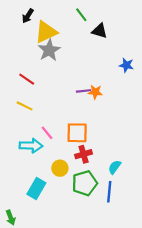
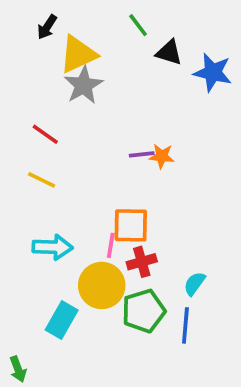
blue star: (126, 65) -> (213, 72), moved, size x1.5
pink line: (47, 133) -> (111, 245), moved, turned 48
yellow circle: (60, 168) -> (102, 285), size x1.6

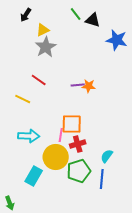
black triangle: (169, 52) -> (93, 20), moved
yellow triangle: (78, 54) -> (43, 30), size x0.6
red line: (45, 134) -> (39, 80), moved

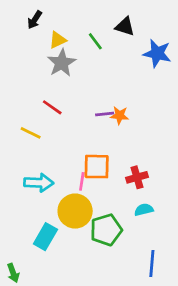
green line: (76, 14) -> (95, 41), moved
red cross: (78, 144) -> (137, 177), moved
cyan semicircle: (107, 156) -> (144, 210), turned 40
blue line: (102, 179) -> (152, 264), moved

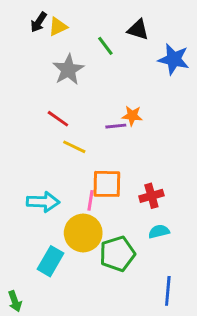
yellow triangle: (58, 40) -> (58, 27), moved
orange star: (120, 115) -> (132, 116), moved
yellow line: (31, 133) -> (74, 147), moved

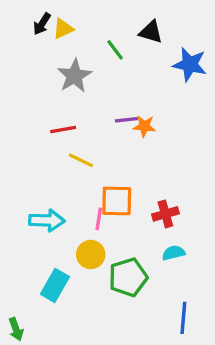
red line: (58, 119) -> (63, 129), turned -45
purple line: (116, 126) -> (126, 120), moved
yellow circle: (83, 233) -> (91, 255), size x0.7

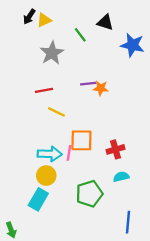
cyan arrow: (47, 220) -> (50, 154), moved
yellow circle: (91, 255) -> (46, 176), moved

